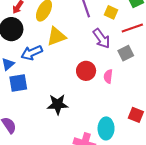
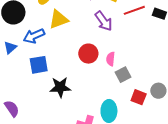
gray square: (126, 53) -> (123, 75), moved
blue square: (18, 83) -> (39, 65), moved

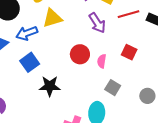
blue square: (39, 65) -> (30, 62), turned -30
gray square: (123, 75) -> (113, 88), moved, turned -35
red square: (139, 97) -> (129, 52), moved

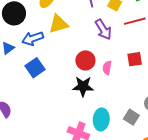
red square: (129, 52) -> (135, 59), turned -35
black star: (50, 86) -> (83, 86), moved
gray square: (113, 88) -> (131, 117), moved

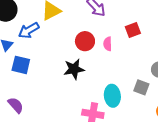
blue square: (35, 68) -> (21, 65), moved, turned -30
black star: (83, 86) -> (74, 69), moved

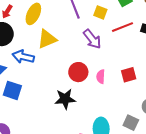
blue arrow: (29, 30) -> (23, 57), turned 40
red square: (133, 30) -> (129, 75), moved

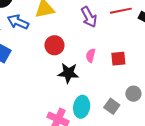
red circle: (78, 72) -> (54, 45), moved
black star: (65, 99) -> (68, 73), moved

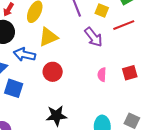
red circle: (54, 45) -> (53, 72), moved
black star: (68, 73) -> (56, 116), moved

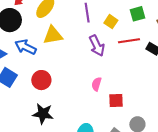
red circle: (53, 72) -> (41, 80), moved
red square: (130, 73) -> (116, 100), moved

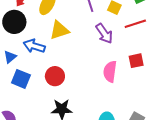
pink semicircle: (96, 84) -> (110, 72), size x1.5
red square: (116, 100) -> (136, 61), moved

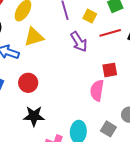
pink semicircle: (110, 72) -> (97, 90), moved

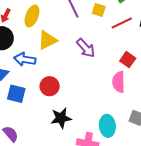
purple arrow: (79, 42) -> (86, 48), moved
red square: (110, 70) -> (128, 60), turned -35

